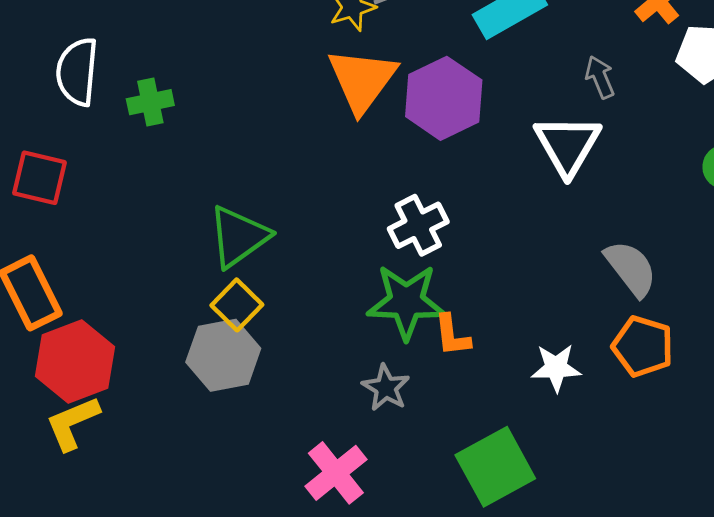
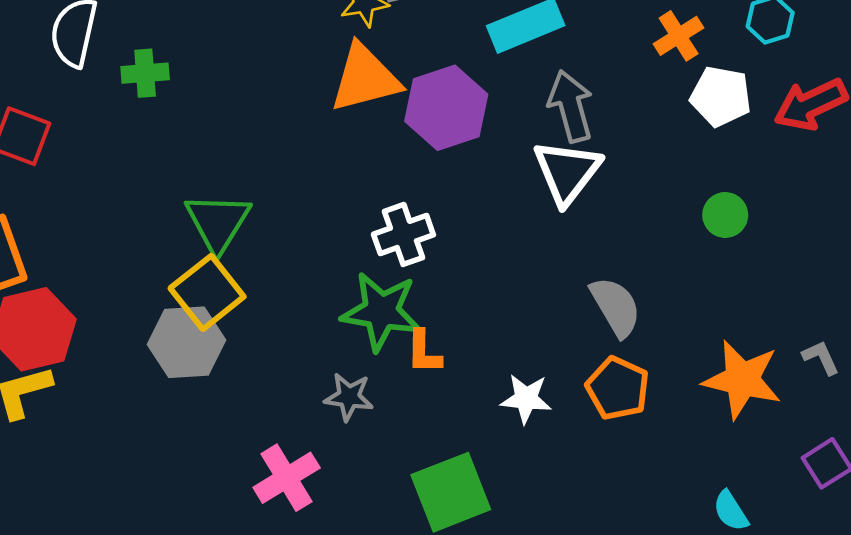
gray arrow: (600, 77) -> (571, 106), moved, size x1.6
orange triangle: (362, 80) -> (365, 78), turned 32
green triangle: (239, 237) -> (218, 223), turned -30
yellow square: (237, 305) -> (207, 292), size x1.4
gray star: (386, 388) -> (349, 397), turned -30

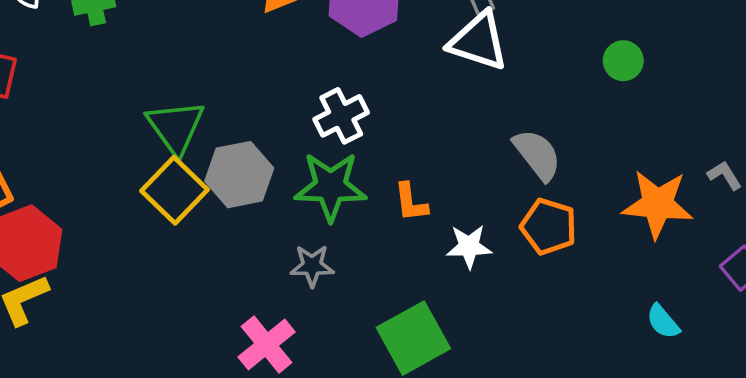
white triangle: (567, 172) -> (478, 41), turned -42
gray hexagon: (187, 342) -> (239, 175), moved
orange L-shape: (424, 352) -> (411, 202), moved

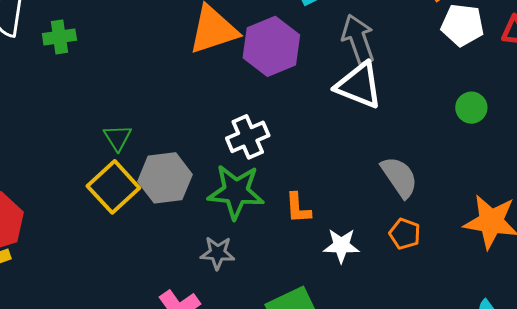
green triangle: (176, 127) -> (118, 138), size x0.6
orange pentagon: (549, 226) -> (405, 234), size x0.7

